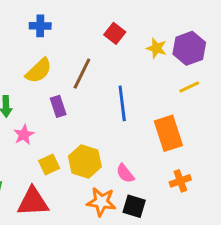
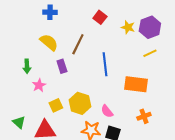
yellow semicircle: (39, 71) -> (49, 42), turned -96
orange rectangle: (168, 133) -> (136, 84), turned -65

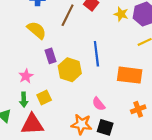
brown line: (78, 44) -> (68, 15), moved
green arrow: (27, 66) -> (24, 100), moved
yellow hexagon: (80, 103) -> (70, 70), moved

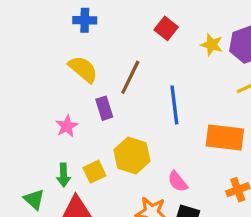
brown line: (68, 15) -> (130, 77), moved
yellow hexagon: (70, 70) -> (132, 155), moved
pink star: (26, 76) -> (67, 126), moved

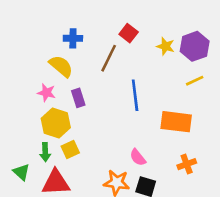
blue cross: (85, 20) -> (73, 38), moved
brown line: (130, 77) -> (109, 58), moved
pink star: (67, 126) -> (46, 93), moved, turned -30
yellow hexagon: (132, 155) -> (56, 123), moved

